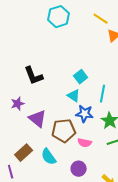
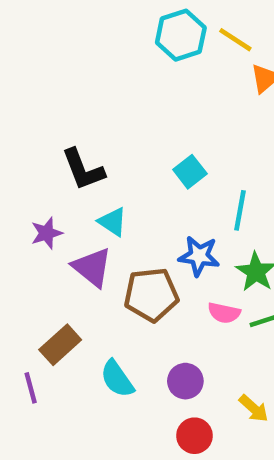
cyan hexagon: (59, 17) -> (181, 35), moved
cyan triangle: (74, 96) -> (113, 222), moved
pink semicircle: (85, 143) -> (224, 313), moved
cyan semicircle: (49, 157) -> (117, 379), moved

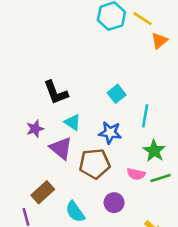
blue star: (199, 256) -> (110, 133), moved
purple circle: (185, 381) -> (114, 203), moved

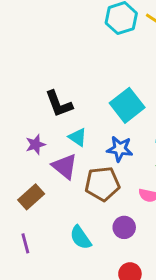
cyan square: (117, 94) -> (127, 105), size x1.6
brown rectangle: (43, 192) -> (31, 197), moved

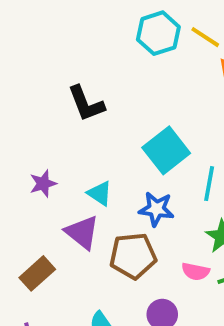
black L-shape: (59, 104) -> (86, 104), moved
purple star: (35, 145) -> (43, 184), moved

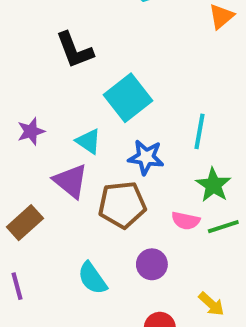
cyan square: (166, 150) -> (128, 98), moved

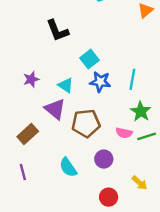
cyan square: (128, 98) -> (90, 59), size x0.7
blue star: (146, 157) -> (100, 82), moved

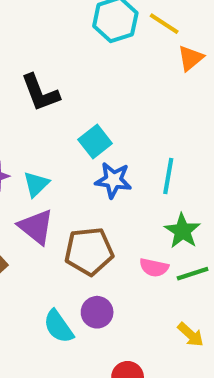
cyan triangle: (66, 85) -> (36, 184), moved, turned 42
purple circle: (104, 159) -> (97, 312), moved
yellow arrow: (139, 183) -> (191, 335), moved

